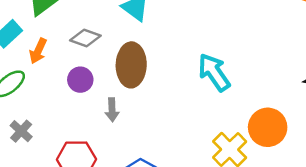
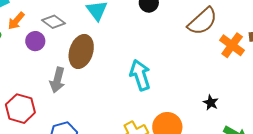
purple circle: (80, 80) -> (35, 41), moved
gray arrow: (112, 110) -> (57, 80), size x1.4

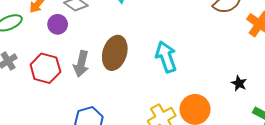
brown ellipse: (81, 51) -> (115, 53), moved
red hexagon: (20, 109) -> (45, 68), moved

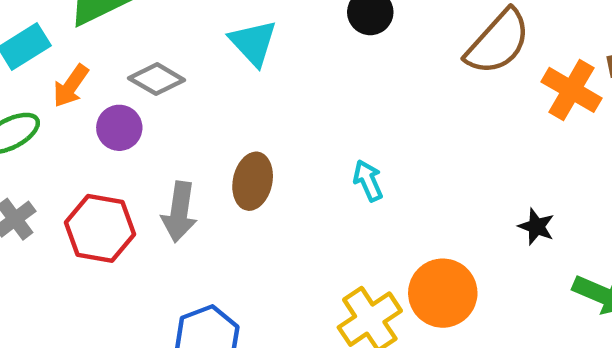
brown ellipse: (115, 53) -> (253, 181), size x0.7
cyan arrow: (166, 57) -> (368, 181), size x0.6

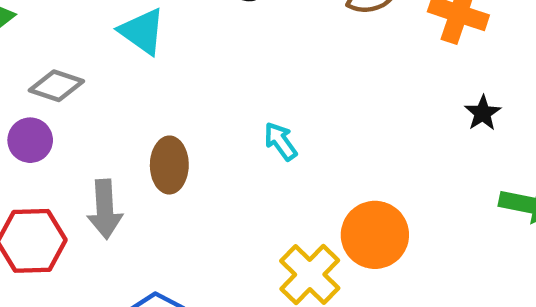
black star: (536, 227) -> (483, 113), moved, turned 30

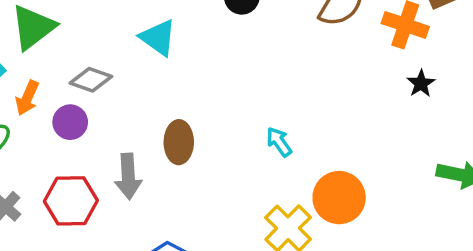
black star: (483, 113) -> (421, 84), moved
cyan arrow: (280, 141) -> (279, 142), moved

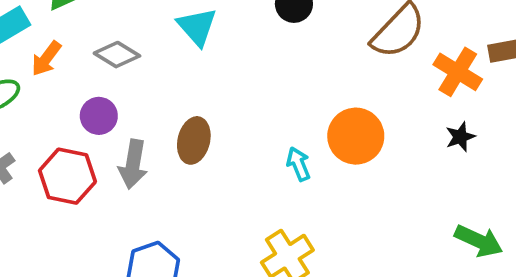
purple circle: (70, 122) -> (99, 116), moved
orange circle: (339, 198) -> (356, 136), moved

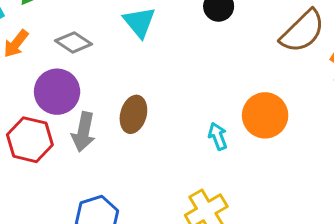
purple circle: (99, 116) -> (57, 92), size x1.5

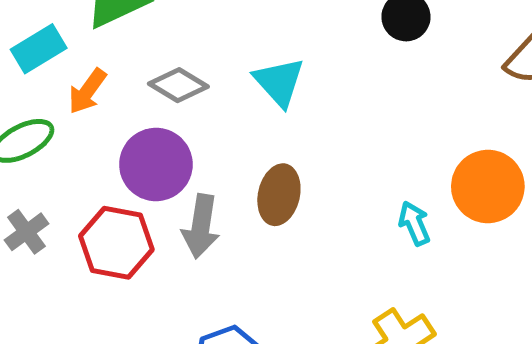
cyan triangle: (139, 22) -> (279, 82), moved

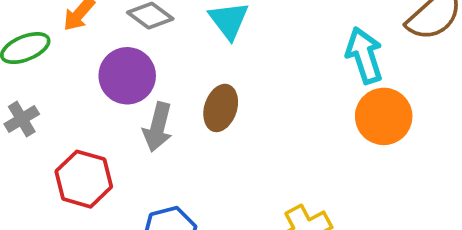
cyan arrow: (414, 223) -> (364, 55), moved, size x1.6
red hexagon: (116, 243) -> (84, 179), moved

